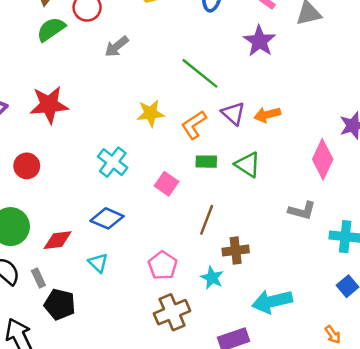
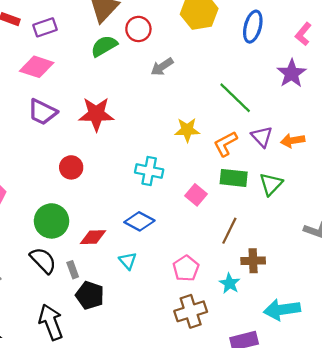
cyan cross: (113, 162) -> (149, 171), turned -32
green rectangle: (206, 162) -> (234, 178), size x1.4
green triangle: (248, 165) -> (271, 184), turned 35

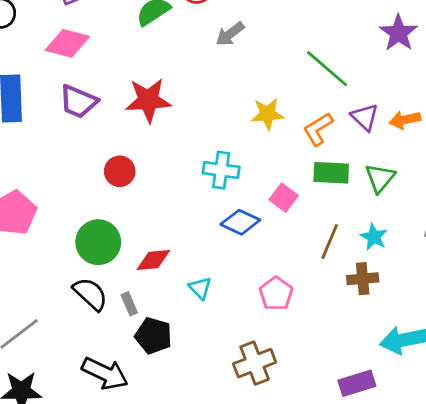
blue diamond: (139, 221) -> (240, 222), moved
cyan star: (230, 283) -> (374, 237), moved
brown cross: (191, 311) -> (255, 363), moved
black arrow: (51, 322) -> (105, 373), turned 140

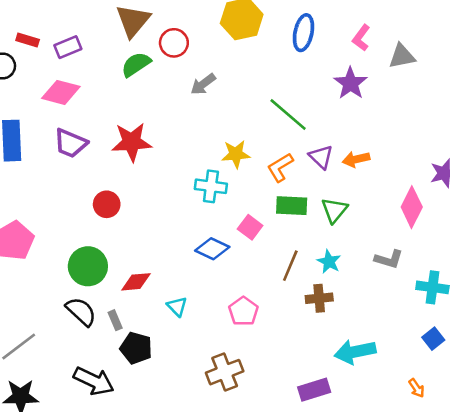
cyan cross: (221, 170) -> (211, 186), moved

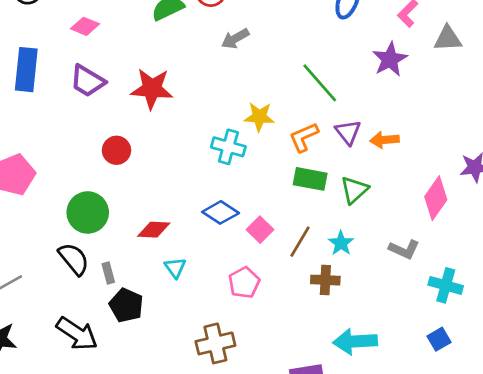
pink diamond: (61, 92) -> (85, 26), size x0.7
pink square: (250, 227) -> (260, 230), moved
red diamond: (136, 282) -> (154, 230), moved

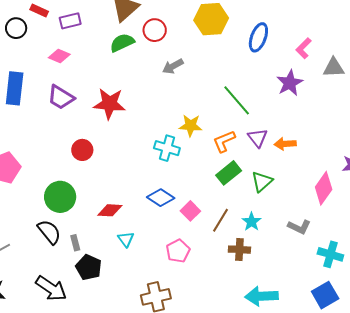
green rectangle: (310, 179) -> (229, 173), turned -50
blue square: (439, 339) -> (325, 295), size x1.5

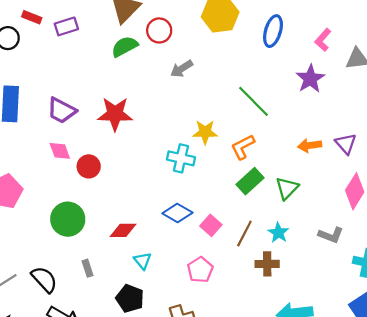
pink diamond: (59, 56) -> (60, 151), moved, turned 50
purple triangle: (258, 138) -> (346, 144), moved
black semicircle: (49, 232) -> (44, 279), moved
black pentagon: (89, 267) -> (130, 298), moved

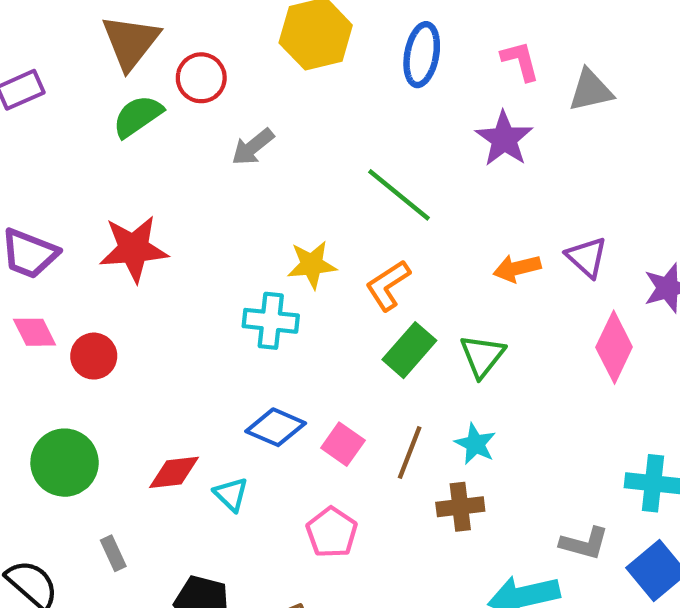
pink L-shape: (323, 40) -> (520, 61), turned 130
gray L-shape: (331, 235) -> (584, 543), moved
cyan triangle: (143, 261) -> (231, 494), moved

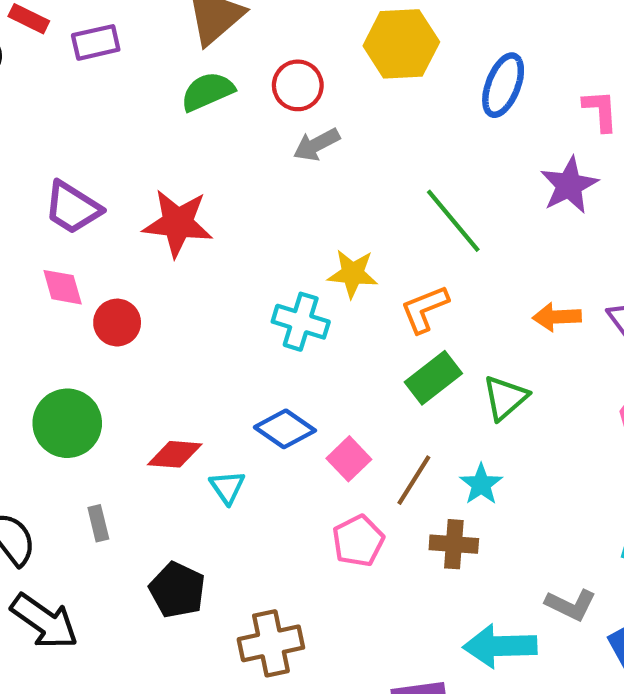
red circle: (201, 78) -> (298, 85), moved
pink pentagon: (332, 532) -> (358, 541), moved

